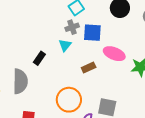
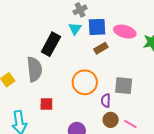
blue square: (92, 33) -> (97, 27), moved
black rectangle: (39, 58) -> (51, 44), size x1.6

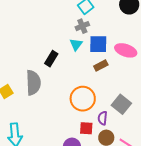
black rectangle: (51, 44) -> (51, 59), size x0.7
gray square: (124, 86) -> (121, 104), turned 30
red square: (46, 104) -> (86, 128), moved

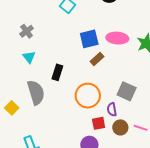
gray cross: (82, 26) -> (27, 31), moved
cyan triangle: (76, 44) -> (29, 57), moved
black rectangle: (51, 59) -> (57, 72), moved

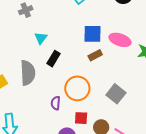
gray cross: (27, 31) -> (26, 10), moved
cyan triangle: (29, 57) -> (41, 38), moved
purple semicircle: (112, 109) -> (56, 103), moved

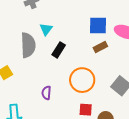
gray semicircle: (28, 73) -> (28, 45), moved
purple semicircle: (56, 103) -> (46, 93), moved

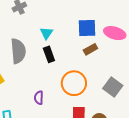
cyan triangle: (46, 29) -> (47, 33), moved
black rectangle: (59, 50) -> (49, 54), turned -49

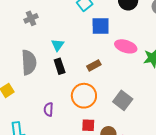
blue square: (87, 28) -> (101, 26), moved
brown rectangle: (90, 49) -> (94, 65), moved

